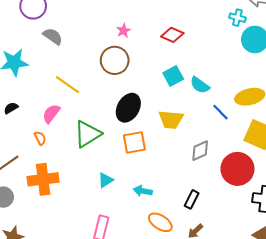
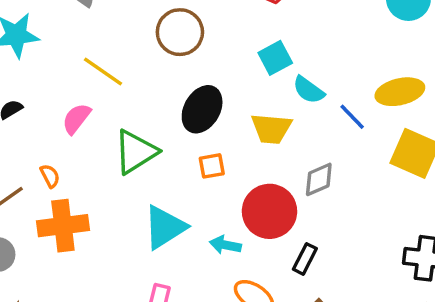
cyan semicircle: (200, 85) -> (309, 90), moved
orange semicircle: (40, 138) -> (50, 176), moved
orange square: (134, 142) -> (212, 166), size x0.7
red circle: (237, 169) -> (269, 211), moved
cyan triangle: (106, 180) -> (165, 227), size x1.8

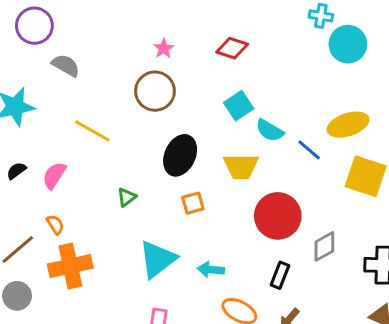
pink semicircle: (76, 119) -> (54, 175), moved
green triangle: (136, 152) -> (127, 197), size x0.5
gray diamond: (319, 179) -> (324, 246), moved
red circle: (269, 211) -> (278, 216), moved

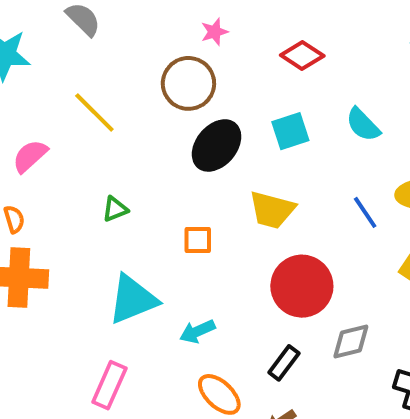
cyan semicircle: (270, 130) -> (363, 125), moved
black ellipse: (180, 155) -> (217, 145), moved
cyan arrow: (211, 270) -> (197, 331), turned -45

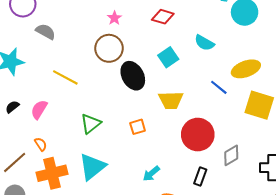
black ellipse: (217, 145) -> (133, 76), turned -52
green triangle: (115, 209) -> (91, 124), size x1.5
cyan triangle: (133, 299) -> (92, 167), moved

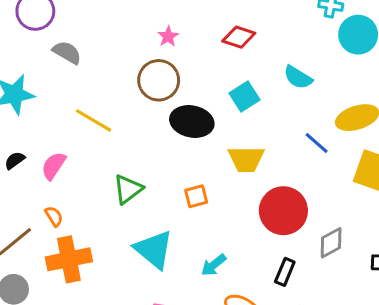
black ellipse: (133, 76) -> (192, 122), turned -52
cyan triangle: (92, 167) -> (154, 249), moved, turned -44

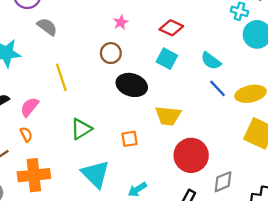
brown circle: (159, 80) -> (111, 53), size x0.7
cyan square: (245, 96) -> (167, 59), moved, turned -35
yellow line: (94, 120) -> (61, 77), turned 36
blue line: (317, 143) -> (218, 88), moved
orange semicircle: (54, 216) -> (26, 134), moved

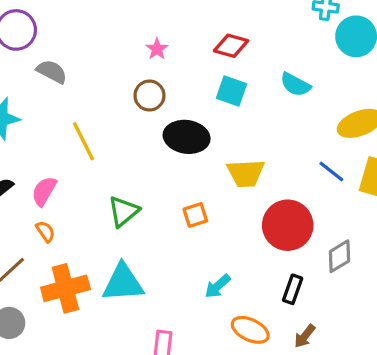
blue line: (218, 88) -> (331, 171), moved
cyan triangle: (95, 174) -> (123, 283), moved, turned -40

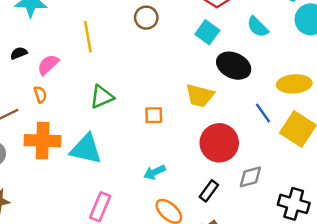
cyan semicircle: (295, 85) -> (258, 27), moved
black ellipse: (187, 137) -> (234, 66), moved

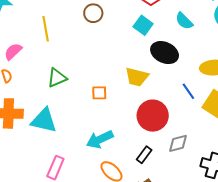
cyan arrow: (154, 172) -> (100, 139), size x1.5

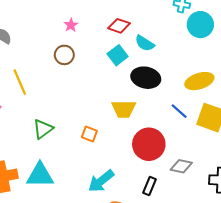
cyan semicircle: (184, 21) -> (145, 43), moved
cyan square: (143, 25) -> (118, 55), turned 30
orange square: (99, 93) -> (89, 134), turned 35
gray diamond: (178, 143) -> (181, 166), turned 40

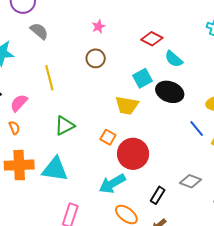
pink star: (71, 25) -> (98, 27), moved
cyan square: (118, 55) -> (143, 78), moved
yellow trapezoid: (124, 109) -> (127, 105), moved
red circle: (149, 144) -> (133, 154), moved

